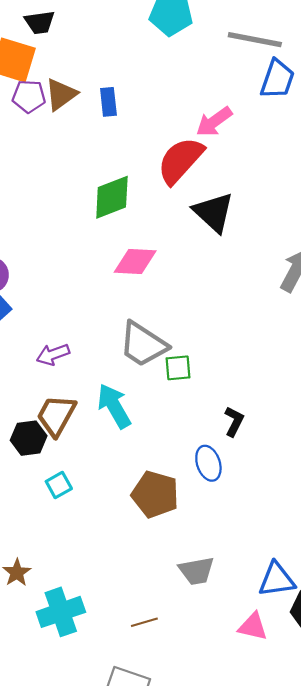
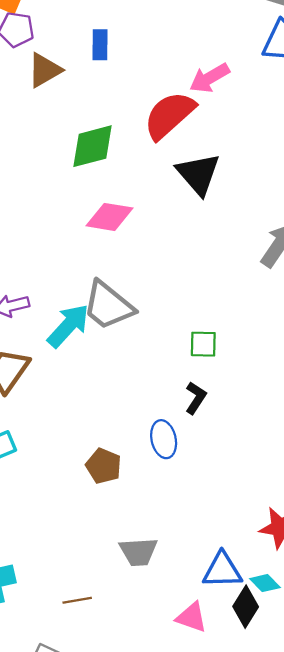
brown triangle: (61, 94) -> (44, 70), moved
green square: (178, 368) -> (203, 344), moved
cyan arrow: (114, 406) -> (68, 326), moved, turned 66
brown pentagon: (155, 494) -> (104, 466), size x0.7

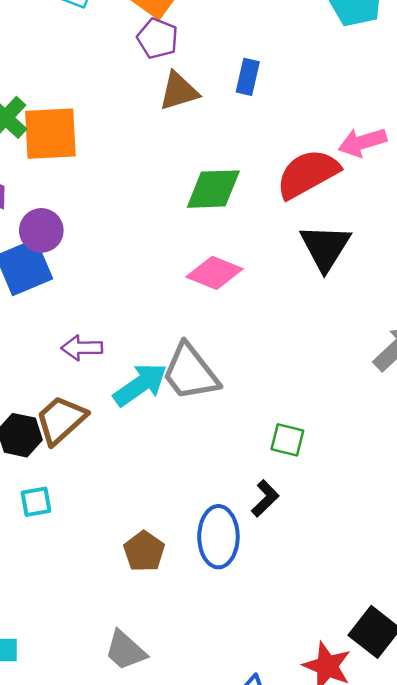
blue ellipse: (164, 439) -> (218, 537), size x1.4
gray trapezoid: (138, 552) -> (125, 650), moved, turned 33

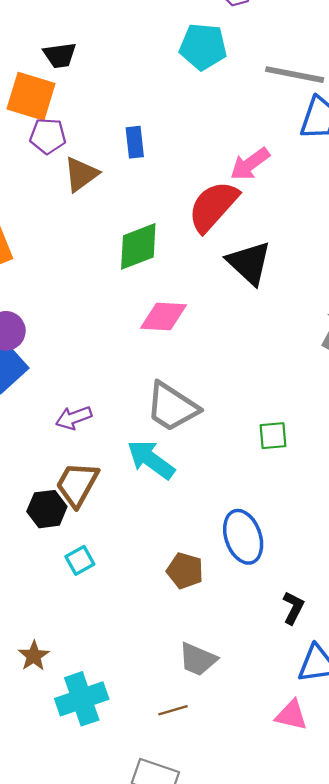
cyan arrow: (140, 385) -> (151, 460), moved, turned -90
black L-shape: (265, 498) -> (293, 608), moved

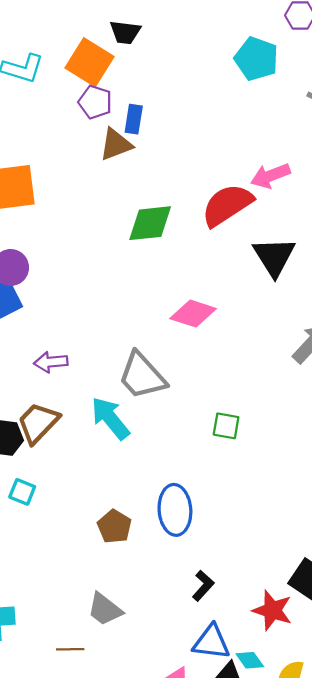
blue rectangle: (135, 142) -> (134, 119), moved
black triangle: (249, 263) -> (274, 257), moved
pink diamond: (164, 316) -> (193, 314), moved
cyan square: (80, 560) -> (22, 492), turned 36

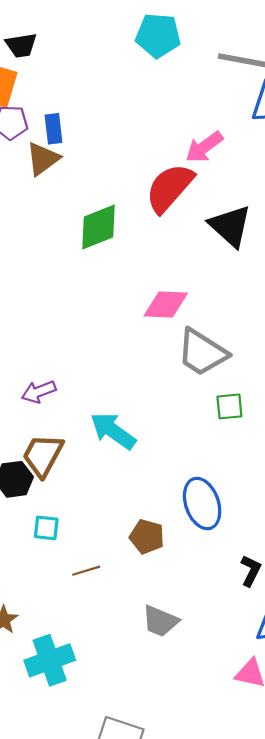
gray trapezoid: (142, 376) -> (202, 352), moved
brown line: (70, 649) -> (86, 571), moved

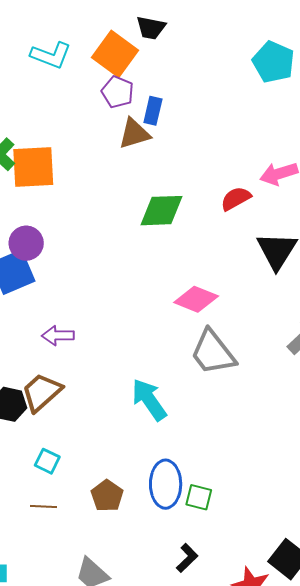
red semicircle: (170, 188) -> (236, 199), size x0.6
green square: (229, 406) -> (199, 497), moved
cyan arrow: (113, 431) -> (149, 400), moved
cyan square: (46, 528) -> (47, 461), moved

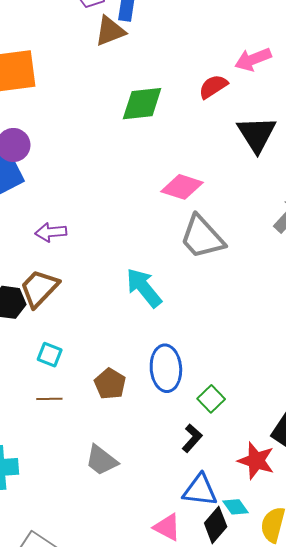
green square: (199, 497) -> (211, 399), moved, turned 36

